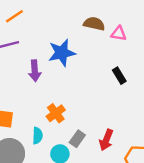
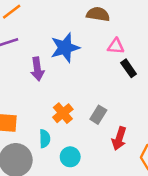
pink triangle: (119, 34) -> (116, 46), moved
gray rectangle: (77, 139) -> (98, 115), moved

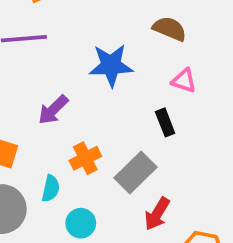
black rectangle: (129, 68) -> (165, 122), moved
purple arrow: (37, 69) -> (53, 110), moved, turned 40
gray rectangle: (98, 115) -> (135, 173), size x1.5

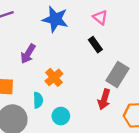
blue star: (111, 65) -> (55, 19), turned 30
pink triangle: (184, 81) -> (100, 17), turned 35
gray rectangle: (135, 173) -> (117, 75), moved

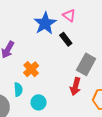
blue star: (55, 19) -> (45, 23), moved, turned 30

